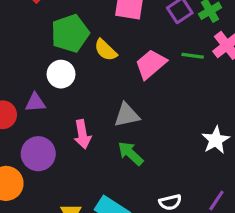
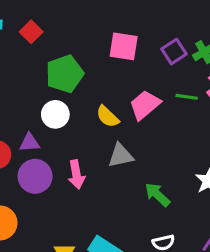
yellow semicircle: (106, 50) -> (107, 117), moved
green arrow: (131, 153) -> (157, 195), moved
purple circle: (38, 154) -> (35, 176), moved

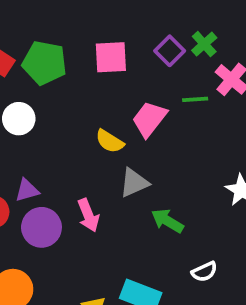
green pentagon: (65, 74) -> (44, 63), moved, turned -30
white circle: (55, 114) -> (19, 119), moved
green arrow: (157, 195) -> (167, 221), moved

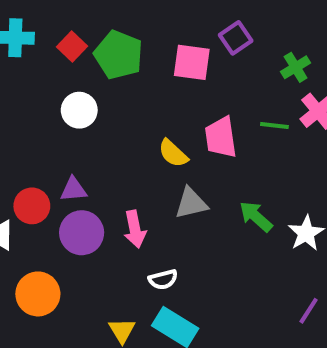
purple square: (170, 51) -> (236, 38), moved
pink trapezoid: (149, 119) -> (221, 137), turned -57
green arrow: (167, 221) -> (256, 216), moved
white semicircle: (204, 272) -> (163, 279), moved

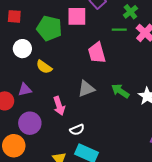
red square: (72, 47) -> (14, 16), turned -32
green pentagon: (119, 55) -> (49, 28), moved
green line: (274, 125) -> (119, 30), moved
yellow semicircle: (173, 153) -> (44, 67), moved
purple circle: (82, 233) -> (30, 123), moved

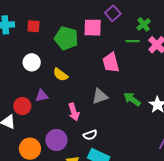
white circle: (22, 49) -> (32, 62), moved
purple circle: (30, 123) -> (56, 140), moved

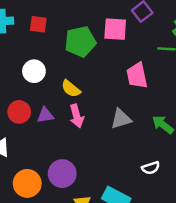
green pentagon: (66, 38) -> (80, 42), turned -30
red circle: (22, 106) -> (19, 112), moved
pink arrow: (74, 112) -> (77, 116), moved
white semicircle: (90, 135) -> (151, 168), moved

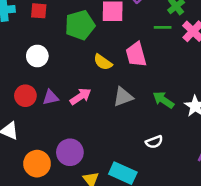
yellow semicircle: (71, 89) -> (103, 62), moved
pink arrow: (77, 116) -> (81, 96), turned -105

